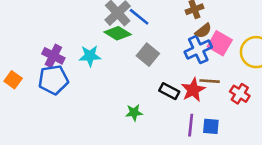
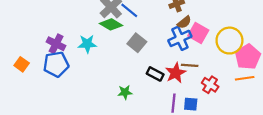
red cross: (240, 94) -> (210, 85), moved

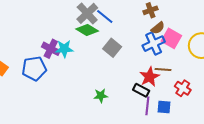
purple cross: (56, 44) -> (51, 49), moved
black rectangle: (155, 74) -> (141, 90), moved

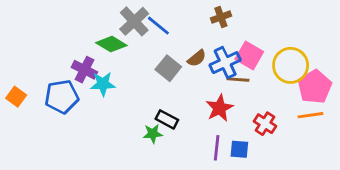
brown semicircle: (158, 28) -> (197, 58), moved
green diamond: (87, 30) -> (111, 44), moved
cyan star: (64, 49) -> (103, 84), moved
brown line: (163, 70) -> (238, 80), moved
black rectangle: (141, 90) -> (167, 119), moved

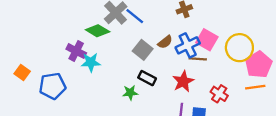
blue pentagon: (62, 97) -> (53, 86), moved
black rectangle: (167, 119) -> (147, 78), moved
green star: (153, 134) -> (130, 93), moved

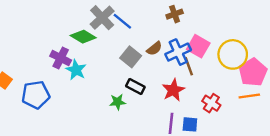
brown line: (198, 59) -> (189, 66), turned 66
cyan star: (91, 62) -> (76, 70), turned 30

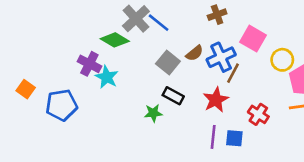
pink square: (198, 46) -> (253, 39), moved
yellow circle: (233, 54) -> (282, 60), size x0.7
brown line: (189, 66) -> (233, 73), turned 48

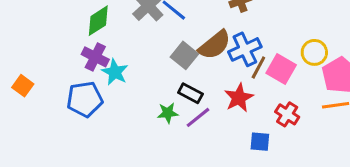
pink square: (253, 39) -> (281, 69), moved
green diamond: (115, 40) -> (98, 21), moved, turned -64
brown semicircle: (194, 53) -> (215, 45), size x1.6
blue pentagon: (62, 105) -> (85, 99), moved
purple line: (213, 137) -> (198, 117), moved, turned 45

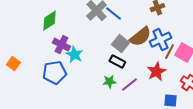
green diamond: (98, 21) -> (49, 21), moved
black rectangle: (190, 93) -> (117, 62), moved

